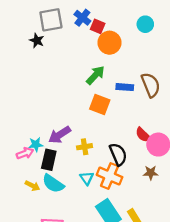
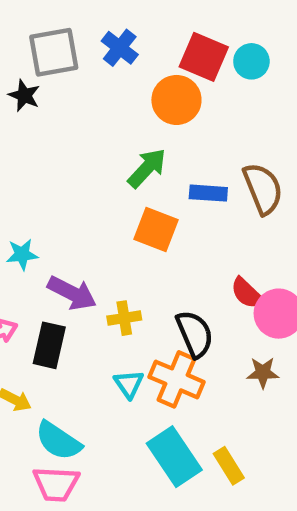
red square: (98, 26) -> (204, 57), moved, size x1.5
purple arrow: (60, 135) -> (72, 293), turned -120
cyan star: (36, 145) -> (22, 254), moved
cyan semicircle: (53, 184) -> (58, 441), moved

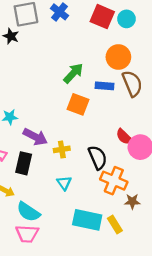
orange circle: (176, 100) -> (118, 57), moved
brown star: (263, 373) -> (132, 201), moved
orange cross: (176, 379) -> (114, 181), moved
cyan rectangle: (174, 457) -> (87, 220), turned -44

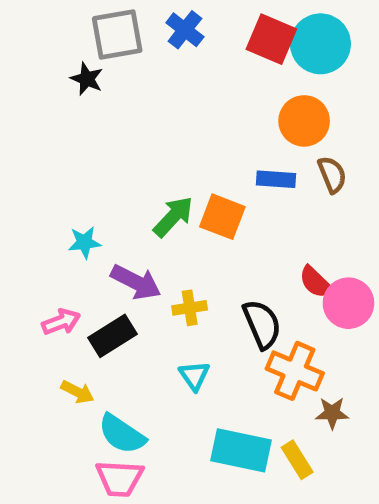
cyan circle: (126, 19) -> (320, 44), size x1.6
green arrow: (73, 73) -> (173, 217), moved
brown semicircle: (132, 84) -> (332, 175), size x0.7
black rectangle: (24, 163) -> (112, 336), turned 45

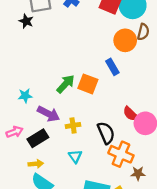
brown semicircle: (332, 175) -> (143, 32), moved, turned 35
blue rectangle: (276, 179) -> (112, 67), turned 56
yellow arrow: (77, 392) -> (36, 164), moved, turned -32

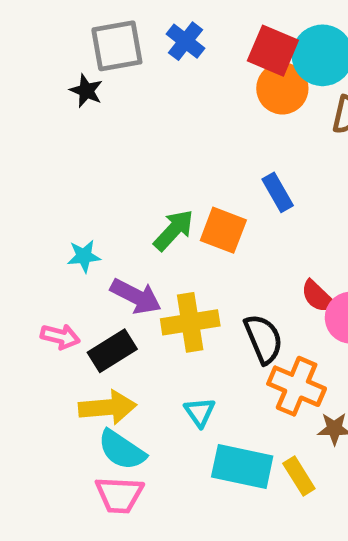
orange circle: (125, 40) -> (282, 88), moved
yellow cross: (73, 125) -> (190, 322), size x1.6
pink arrow: (14, 132) -> (60, 337), turned 35
cyan triangle: (75, 156) -> (200, 412), moved
yellow arrow: (36, 164) -> (108, 407), size x1.6

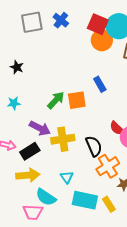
black star: (86, 91) -> (17, 67), moved
orange square: (223, 230) -> (77, 100), turned -30
cyan star: (84, 256) -> (14, 103), moved
orange cross: (297, 386) -> (108, 166), turned 35
cyan semicircle: (122, 450) -> (46, 197), moved

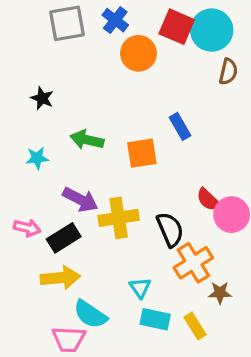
orange circle: (102, 40) -> (138, 53), moved
green arrow: (56, 100) -> (87, 140), moved, turned -120
cyan triangle: (67, 177) -> (140, 288), moved
cyan rectangle: (85, 200) -> (155, 319), size x0.7

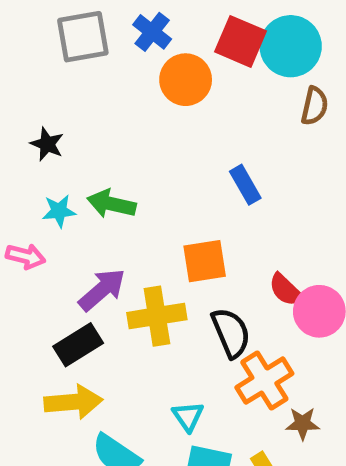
orange square: (142, 153) -> (205, 261), moved
cyan star: (37, 158) -> (59, 211), moved
purple arrow: (80, 200) -> (102, 290), turned -68
pink arrow: (27, 228) -> (26, 256), moved

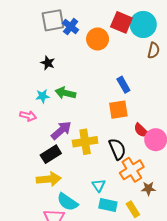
blue cross: (152, 32) -> (71, 27), moved
black star: (47, 144) -> (48, 63), moved
orange square: (205, 261) -> (118, 110), moved

